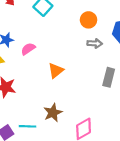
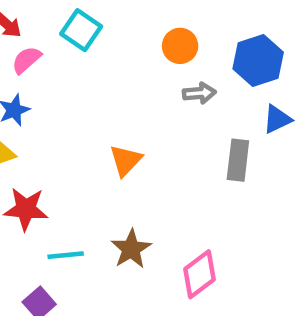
pink semicircle: (28, 49) -> (26, 60), moved
cyan line: (27, 126) -> (66, 255), moved

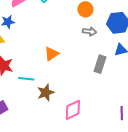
cyan line: (66, 255) -> (26, 79), moved

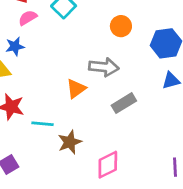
gray arrow: (89, 32) -> (104, 67), moved, size x1.5
gray rectangle: (100, 64) -> (124, 103), moved, turned 42

